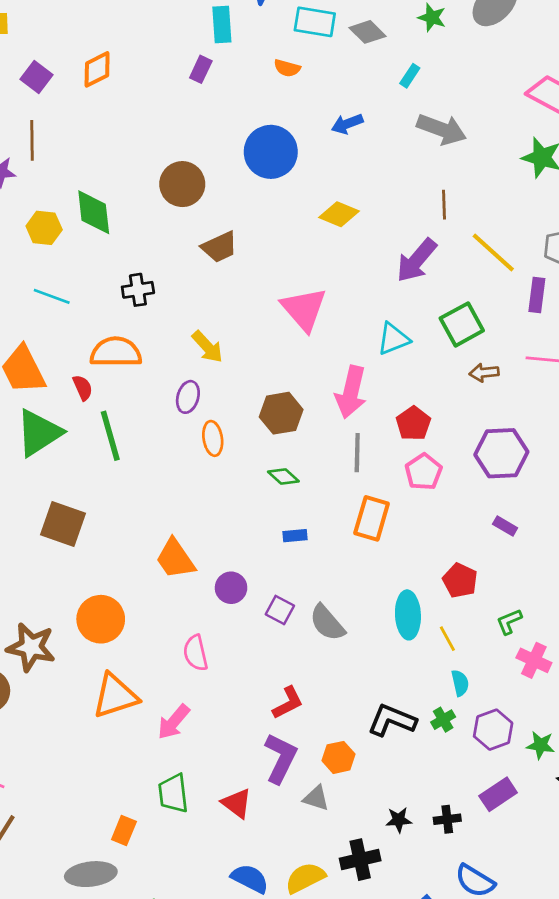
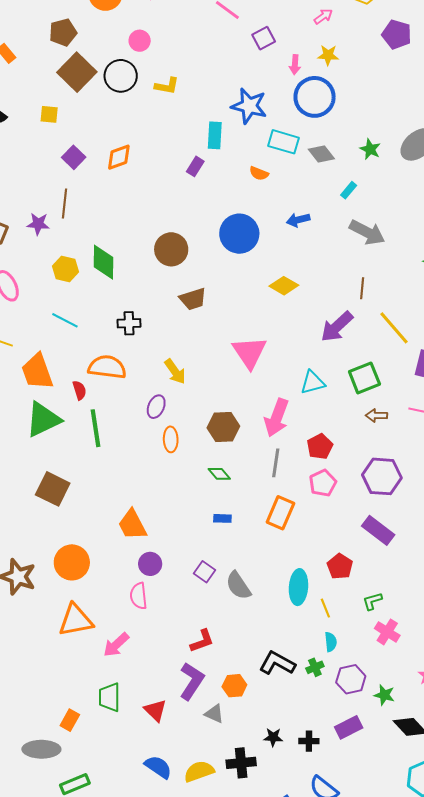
purple rectangle: (505, 526) -> (378, 530), size x1.8
purple circle: (231, 588) -> (150, 564), moved

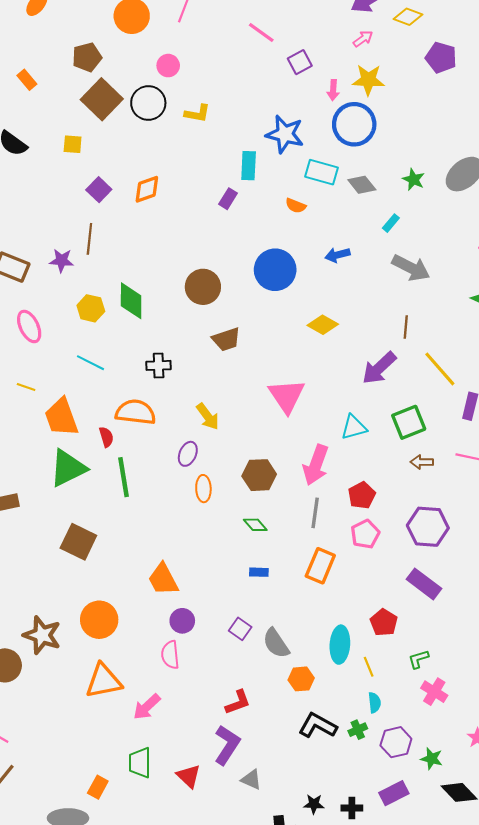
yellow star: (328, 55) -> (368, 80), size x1.4
orange hexagon: (234, 686) -> (301, 679), moved

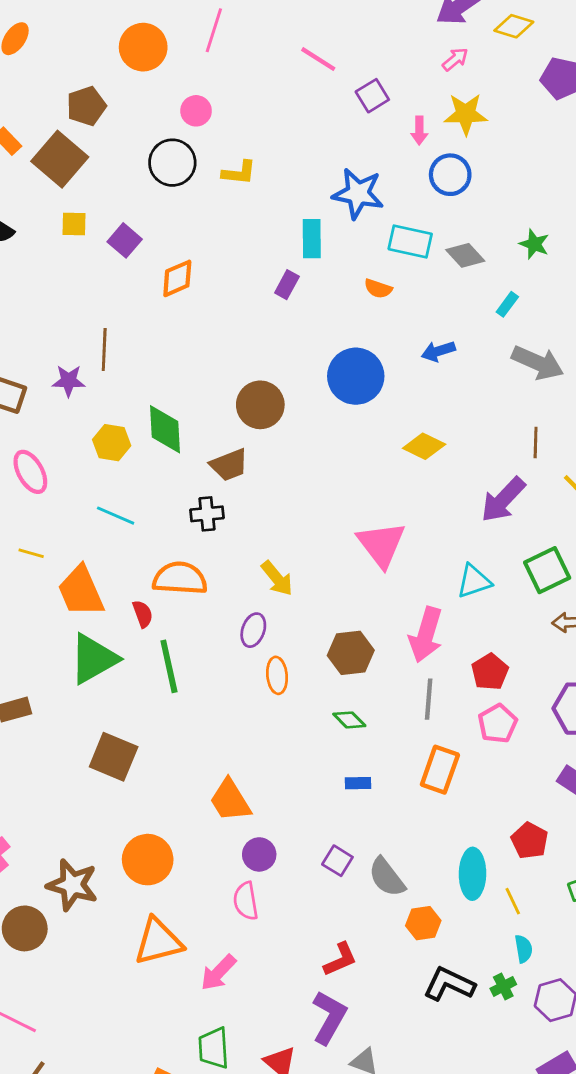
brown square: (102, 99) -> (60, 159), moved
blue circle: (354, 124) -> (450, 175), size x0.7
purple square: (99, 190) -> (125, 240), moved
brown trapezoid: (226, 339) -> (229, 465), moved

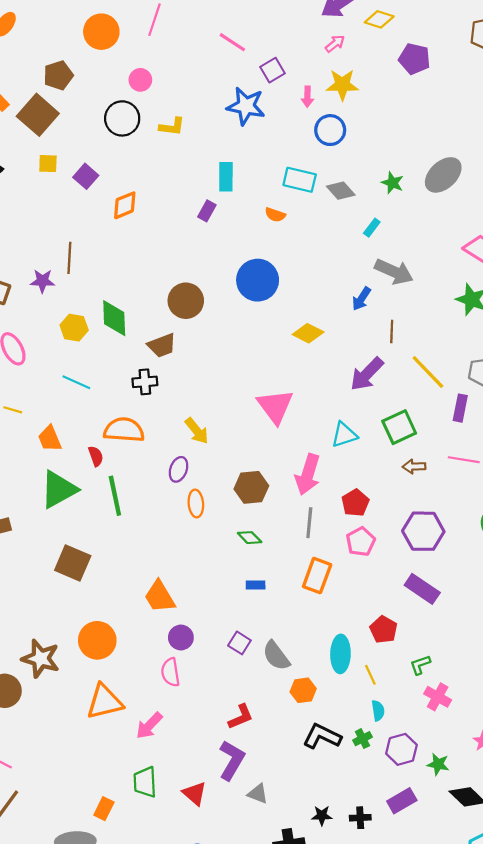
blue star: (358, 194) -> (246, 106), moved
blue arrow: (438, 351) -> (361, 299), moved, turned -40
orange trapezoid: (81, 591) -> (50, 439), size x0.7

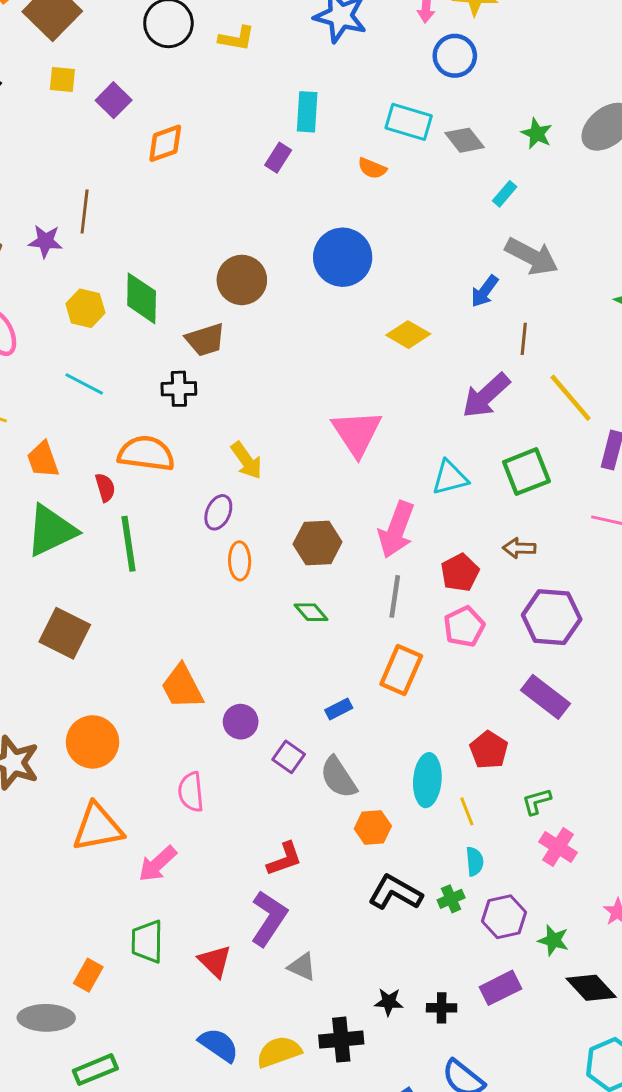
brown arrow: (414, 466) -> (519, 548), moved
blue rectangle: (256, 585) -> (339, 709), moved, turned -30
purple circle: (181, 638) -> (241, 722), moved

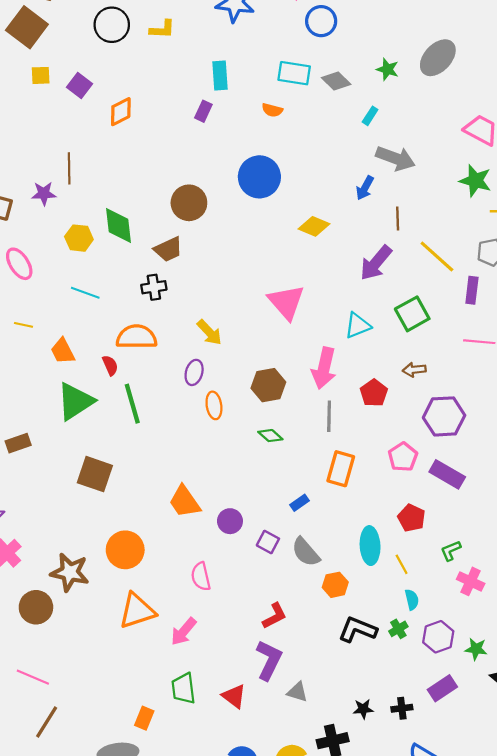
pink pentagon: (464, 627) -> (403, 457), moved

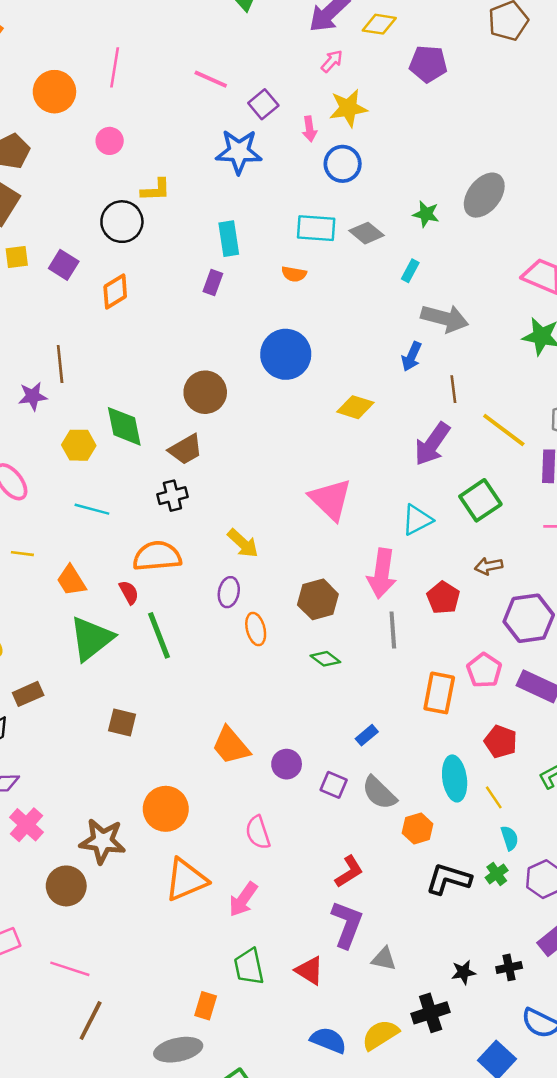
black circle: (112, 25) -> (122, 222), moved
orange rectangle: (341, 469) -> (439, 693), moved
brown square: (95, 474) -> (122, 722), size x0.7

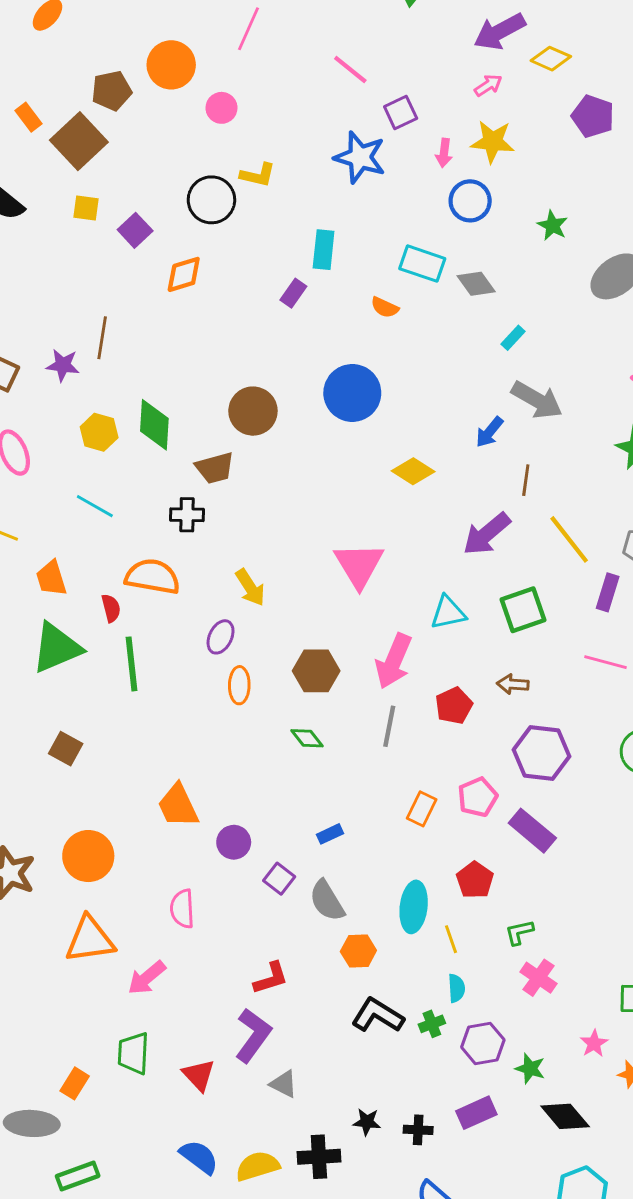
orange circle: (54, 92) -> (171, 65), moved
green star: (426, 214) -> (552, 225), moved
orange rectangle: (439, 693) -> (422, 809), size x0.7

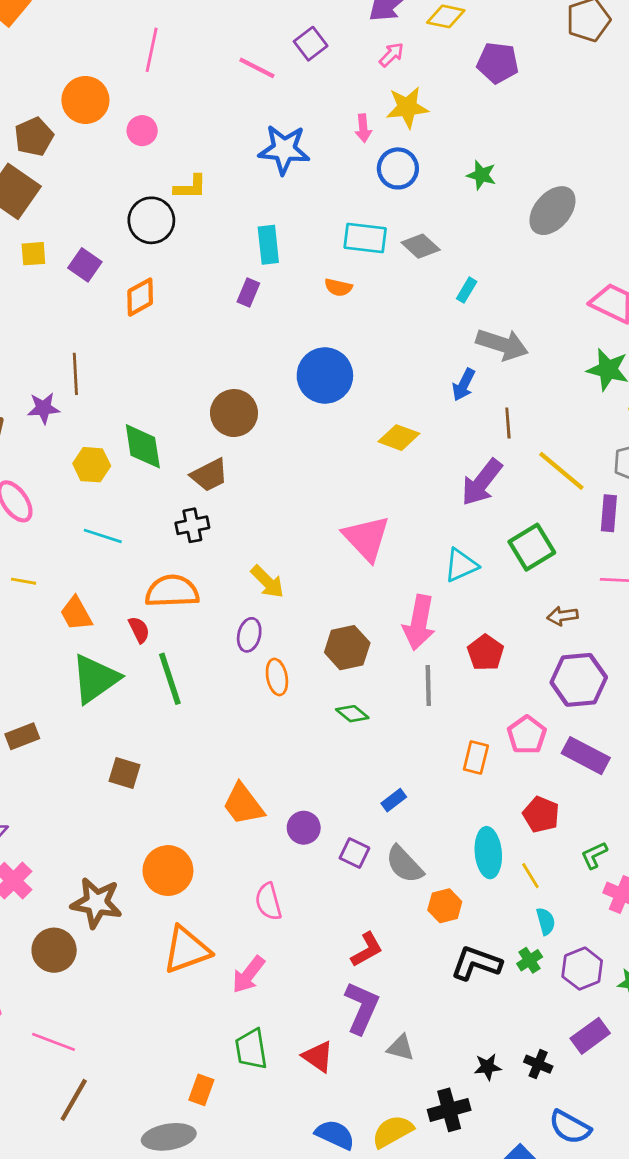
purple square: (401, 113) -> (311, 44), moved
brown arrow: (513, 684) -> (562, 616), moved
black cross: (418, 1130) -> (538, 1064), turned 32

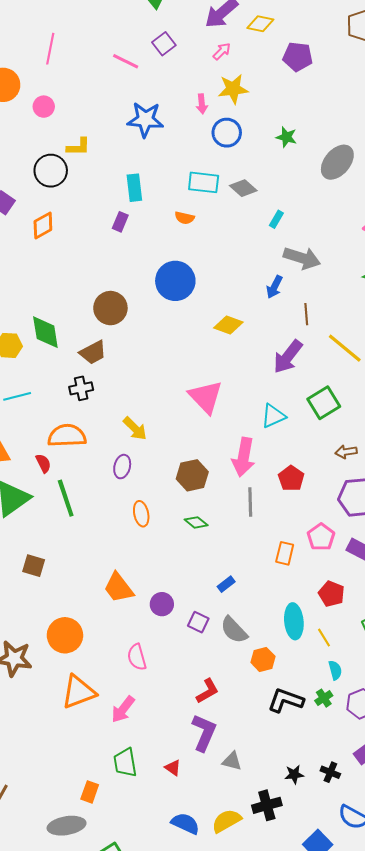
cyan line: (103, 536) -> (17, 396), turned -32
orange ellipse: (277, 677) -> (141, 514), moved
red triangle: (318, 1057) -> (173, 768), size x0.7

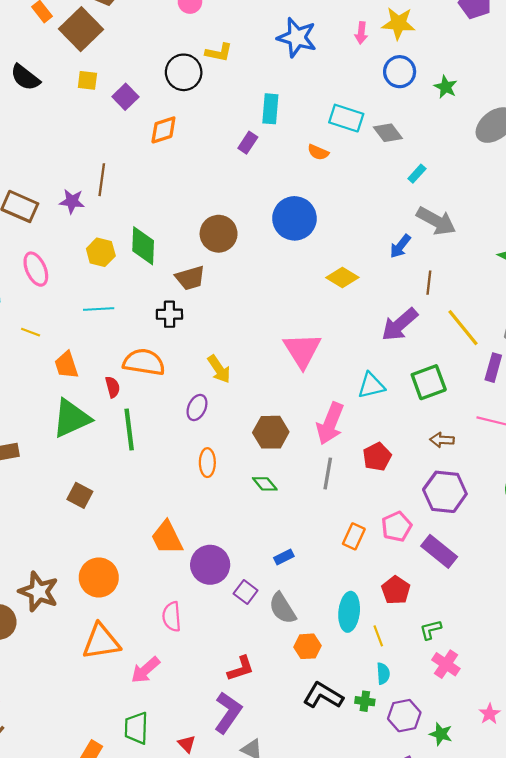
blue circle: (227, 133) -> (400, 72), moved
purple circle: (162, 604) -> (210, 565), size x1.5
green cross: (324, 698) -> (365, 701), turned 30

